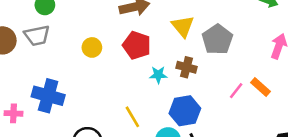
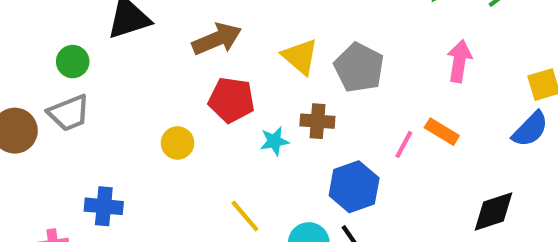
yellow circle: (92, 47) -> (178, 143), moved
blue cross: (48, 96) -> (104, 206), size x0.7
blue hexagon: (185, 111) -> (354, 187), moved

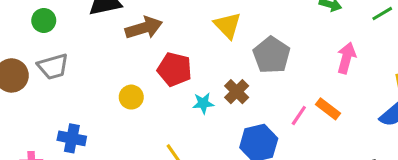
brown arrow: (217, 39) -> (144, 28), moved
yellow triangle: (300, 56) -> (228, 25), moved
green circle: (73, 62) -> (44, 20), moved
brown cross: (317, 121) -> (237, 92), turned 35

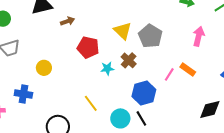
yellow triangle: (228, 25) -> (123, 31), moved
brown arrow: (144, 28) -> (67, 21), size x0.6
yellow circle: (131, 97) -> (44, 68), moved

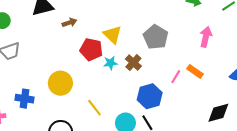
yellow triangle: (123, 31) -> (113, 35), moved
yellow circle: (44, 68) -> (60, 83), moved, size x1.5
cyan star: (107, 69) -> (110, 63), moved

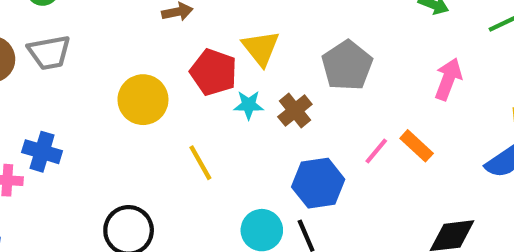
yellow circle: (60, 83) -> (143, 100), moved
blue cross: (25, 99) -> (42, 152), moved
yellow line: (94, 108) -> (200, 163), moved

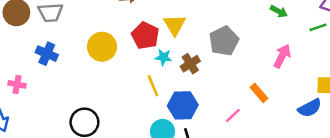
pink line: (376, 151) -> (233, 115), moved
blue cross: (42, 152) -> (47, 54), moved
yellow line: (200, 163) -> (153, 86), moved
blue hexagon: (318, 183) -> (183, 105), moved

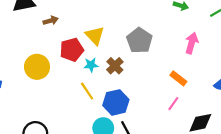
red pentagon: (145, 36) -> (72, 50), turned -30
pink line: (233, 115) -> (173, 104), moved

